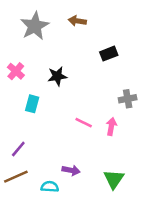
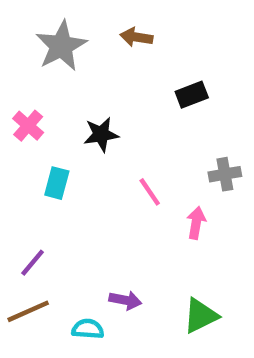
pink line: (84, 123) -> (150, 192), moved, turned 30
green triangle: (114, 179) -> (201, 316), turned 30

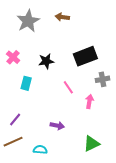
black rectangle: (192, 95) -> (85, 56), moved, size x1.6
purple arrow: (125, 300) -> (57, 126), moved

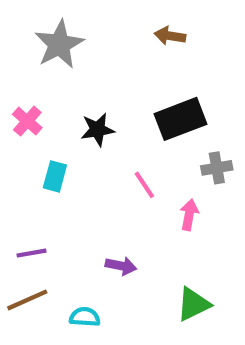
brown arrow: (62, 17) -> (170, 36), moved
purple line: (15, 120) -> (32, 253), turned 40

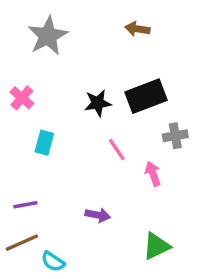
black star: (98, 130) -> (98, 103), moved
pink arrow: (189, 215) -> (153, 174), turned -30
cyan semicircle: (85, 317) -> (53, 262), moved, turned -150

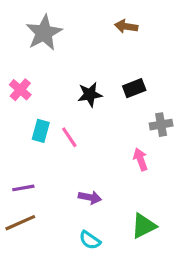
black rectangle: (146, 96) -> (134, 88), size x0.6
pink line: (117, 150) -> (69, 137), moved
cyan semicircle: (53, 262) -> (90, 240), moved

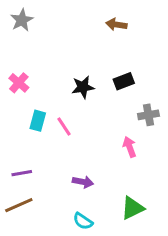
gray star: (44, 33) -> (22, 20), moved, size x0.7

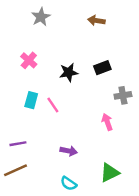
gray star: (22, 20) -> (41, 17), moved
pink cross: (19, 83) -> (29, 60), moved

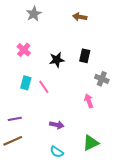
black rectangle: (102, 68) -> (85, 56), turned -56
gray cross: (123, 95) -> (102, 79), turned 32

